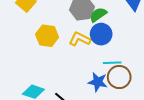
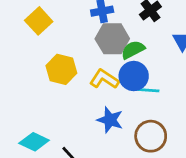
cyan line: (112, 63) -> (147, 90), moved
blue star: (98, 82) -> (110, 120), moved

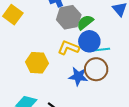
yellow hexagon: (61, 69) -> (37, 63), moved
brown circle: (151, 136) -> (96, 69), moved

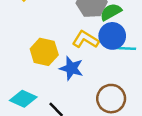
brown circle: (96, 69) -> (111, 99), moved
blue star: (78, 76) -> (71, 68), moved

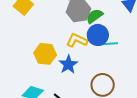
blue star: (71, 68) -> (68, 64), turned 30

